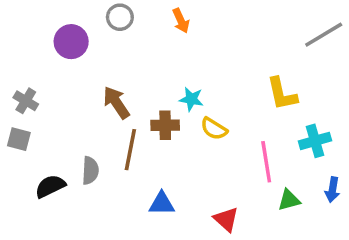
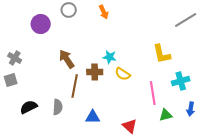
gray square: (19, 139) -> (11, 80), turned -32
gray semicircle: (90, 171) -> (58, 107), moved

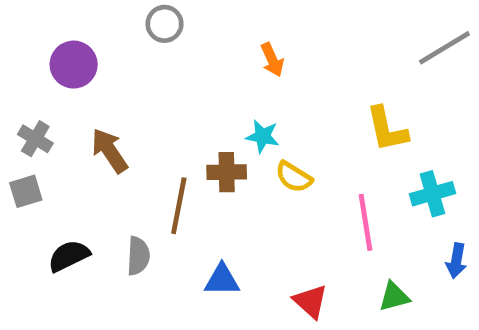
orange arrow: (104, 12) -> (272, 60), moved
purple circle: (41, 24) -> (74, 65), moved
brown arrow: (67, 59) -> (109, 151), moved
green triangle: (166, 115) -> (394, 297), moved

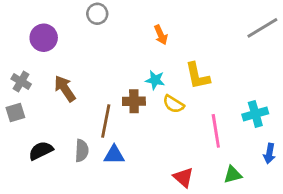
yellow L-shape: (387, 129) -> (197, 76), moved
blue triangle: (222, 280) -> (114, 155), moved

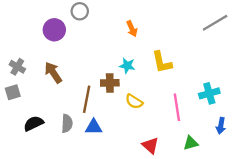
purple circle: (44, 38) -> (54, 30), moved
yellow semicircle: (173, 104) -> (134, 101), moved

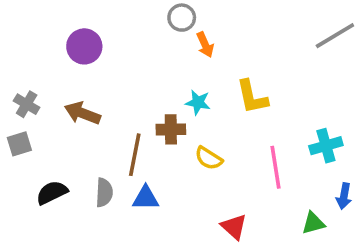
gray circle: (80, 11) -> (182, 18), moved
brown arrow: (53, 73) -> (82, 113), turned -35
green triangle: (191, 143) -> (313, 223), moved

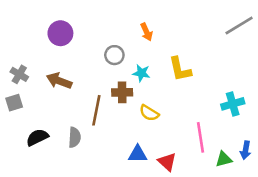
gray circle: (182, 18) -> (114, 55), moved
pink line: (275, 167) -> (201, 137), moved
blue arrow: (344, 196) -> (246, 150), moved
blue triangle: (146, 198) -> (138, 154), moved

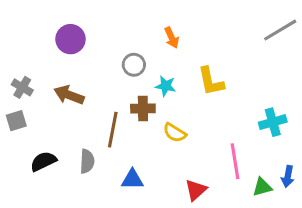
blue triangle: (138, 154) -> (132, 179), moved
red triangle: (167, 162) -> (196, 190), turned 36

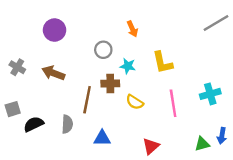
gray square: (16, 121) -> (13, 109), moved
pink line: (235, 161) -> (173, 103), moved

